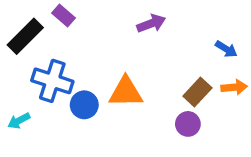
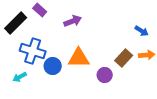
purple arrow: (151, 23) -> (73, 21), moved
cyan arrow: (19, 121) -> (20, 77), moved
purple circle: (188, 124) -> (105, 75), moved

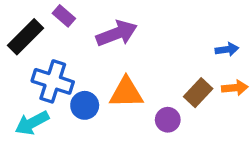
purple arrow: (73, 21) -> (117, 33), size x1.4
blue arrow: (142, 31) -> (227, 49), turned -40
cyan arrow: (20, 77) -> (32, 123), size x1.5

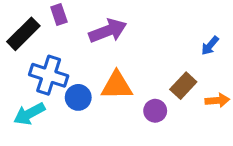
purple rectangle: (64, 16) -> (59, 15), turned 30
blue arrow: (227, 49) -> (210, 46), turned 138
orange arrow: (235, 88) -> (217, 100), moved

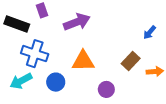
black rectangle: (23, 34) -> (17, 24), turned 65
blue circle: (78, 97) -> (56, 82), moved
purple circle: (155, 111) -> (106, 89), moved

